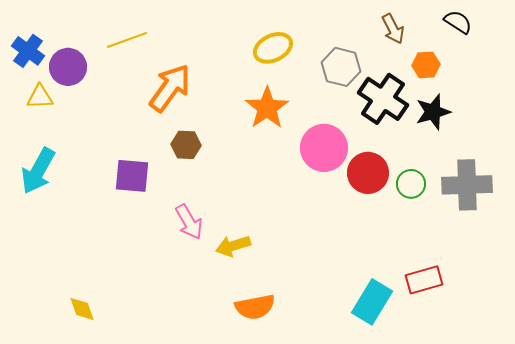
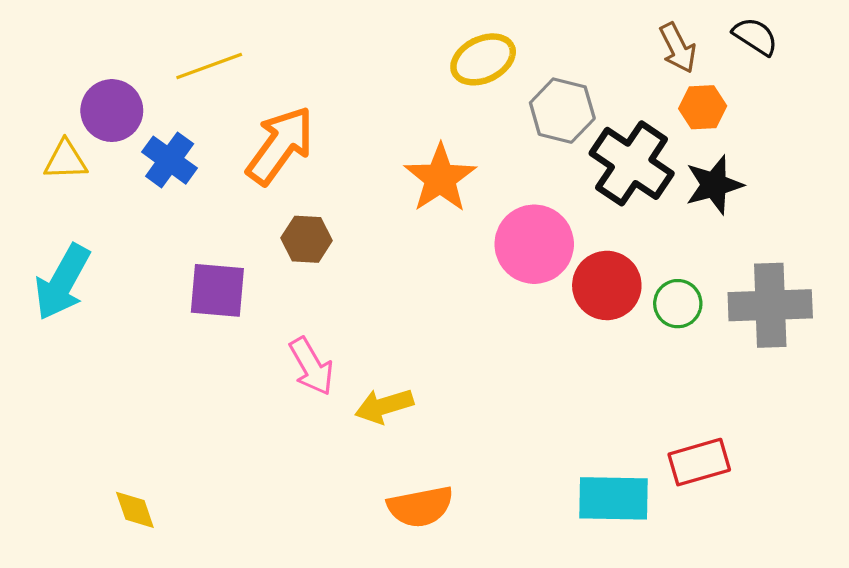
brown arrow: (393, 29) -> (678, 48), moved
yellow ellipse: (273, 48) -> (483, 59), moved
blue cross: (28, 51) -> (170, 160), moved
cyan rectangle: (372, 302) -> (613, 498), turned 60

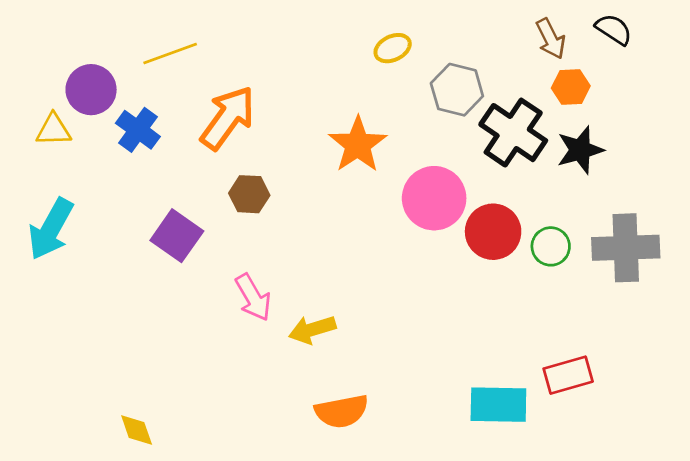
yellow ellipse: (483, 59) -> (393, 48), size x0.7
purple square: (217, 290) -> (177, 236), turned 30
yellow diamond: (135, 510) -> (137, 430), moved

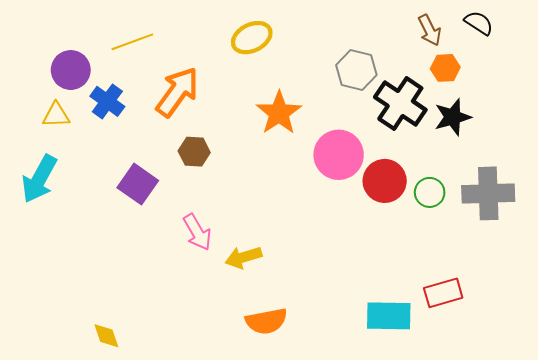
yellow ellipse: (393, 48) -> (252, 38), moved, size x1.4
yellow triangle: (54, 130) -> (56, 115), moved

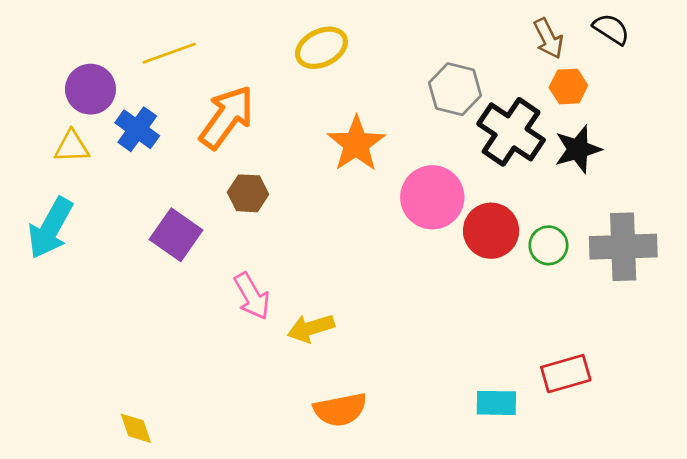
cyan rectangle: (389, 316) -> (496, 403), size x0.7

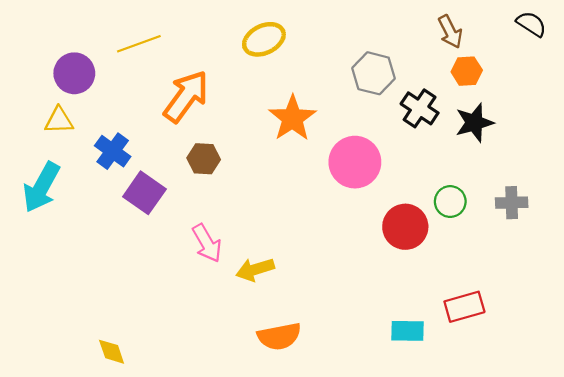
black semicircle: (611, 29) -> (531, 24), moved
blue cross: (137, 129) -> (113, 151), moved
black cross: (511, 132) -> (420, 108), size x0.7
red circle: (491, 231) -> (405, 227), moved
gray cross: (623, 247) -> (512, 203), size x0.6

